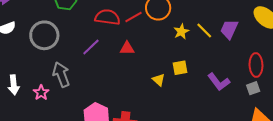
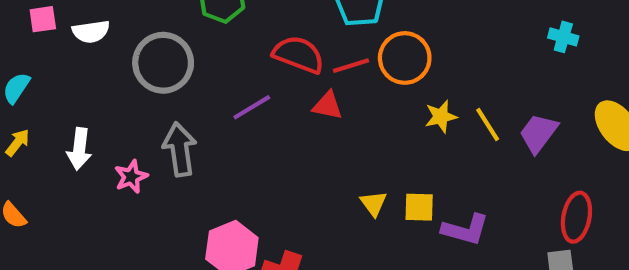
red triangle: (127, 48) -> (327, 106), moved
yellow square: (180, 68) -> (419, 207), moved
purple L-shape: (219, 82) -> (465, 230), moved, turned -50

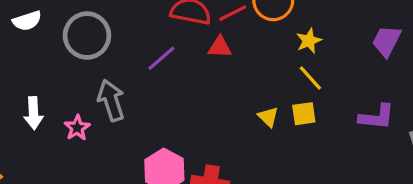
yellow line: (488, 125) -> (310, 78), moved
purple L-shape: (465, 230) -> (377, 117), moved

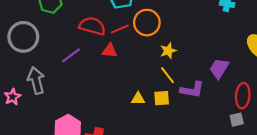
purple trapezoid: (387, 41) -> (219, 68), moved
yellow triangle: (268, 117) -> (138, 99), turned -48
purple L-shape: (377, 117) -> (192, 90), moved

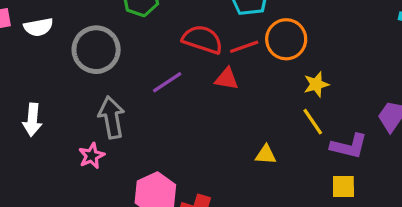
pink star: (13, 97) -> (92, 156), moved
yellow square: (162, 98) -> (343, 186), moved

